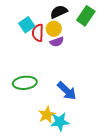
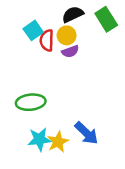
green rectangle: (86, 16) -> (106, 19), turned -66
blue arrow: (67, 91) -> (86, 133), moved
cyan star: (60, 122) -> (39, 139), moved

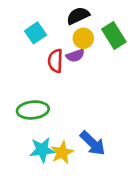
green rectangle: (106, 19) -> (114, 36), moved
yellow circle: (67, 35) -> (83, 38), moved
red semicircle: (47, 40) -> (55, 61), moved

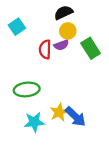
cyan square: (36, 33) -> (17, 27), moved
green rectangle: (114, 36) -> (91, 48), moved
yellow star: (62, 152) -> (59, 112), moved

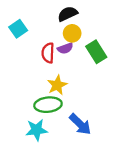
green ellipse: (27, 89) -> (48, 105), moved
yellow star: (59, 112) -> (57, 85), moved

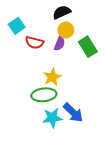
purple semicircle: (65, 48) -> (60, 44), turned -48
red semicircle: (48, 53) -> (34, 43), moved, turned -78
cyan star: (36, 130) -> (52, 118), moved

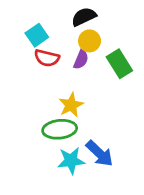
cyan square: (17, 26) -> (37, 35), moved

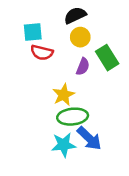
cyan square: (37, 35) -> (33, 32), turned 30
purple semicircle: (81, 59) -> (83, 67), moved
green ellipse: (60, 129) -> (73, 117), moved

